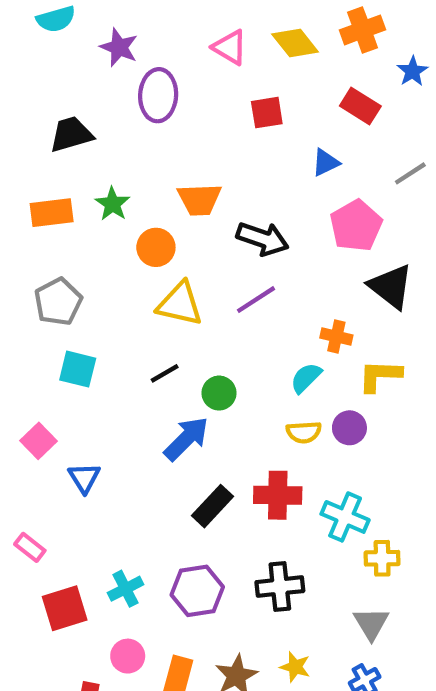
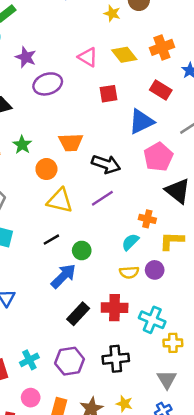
purple ellipse: (158, 95) -> (48, 84), turned 68
blue triangle: (326, 163) -> (141, 122), size x1.6

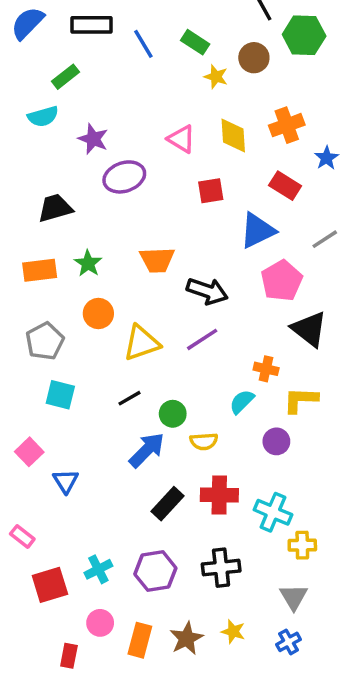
yellow diamond: (124, 55) -> (233, 135), turned 35
orange circle: (46, 169) -> (98, 314), moved
yellow triangle: (60, 201) -> (142, 343), turned -32
yellow semicircle: (129, 272) -> (204, 441), moved

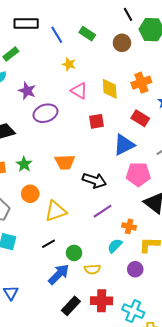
yellow star: (216, 77) -> (69, 64), moved
pink pentagon: (282, 281) -> (138, 174), turned 30
purple line: (202, 339) -> (103, 211), moved

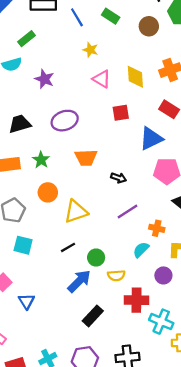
purple ellipse: (45, 113) -> (65, 121), moved
black arrow: (94, 181) -> (119, 178), size x0.6
red cross: (102, 301) -> (136, 300), moved

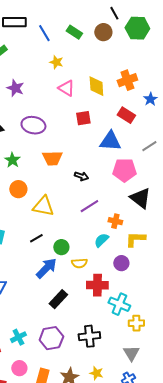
brown circle: (149, 26) -> (103, 32), moved
purple ellipse: (65, 121) -> (33, 125), turned 30
blue triangle: (151, 139) -> (110, 141), turned 30
yellow triangle: (76, 211) -> (43, 206), turned 30

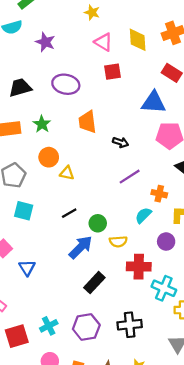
red square: (83, 118) -> (113, 72), moved
orange trapezoid: (52, 158) -> (87, 122), turned 85
yellow triangle: (43, 206) -> (67, 173), moved, size x0.6

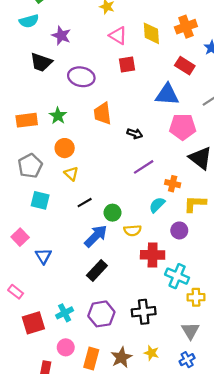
black trapezoid: (20, 88) -> (41, 62), moved, turned -145
yellow triangle: (67, 173) -> (71, 174), moved, turned 32
black rectangle: (94, 283) -> (97, 271), moved

